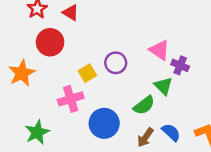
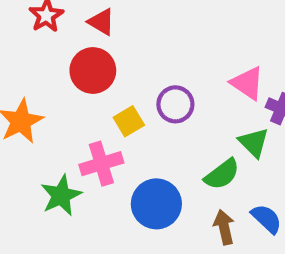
red circle: (50, 42) -> (93, 70), moved
green star: (37, 132) -> (61, 195), moved
brown arrow: (145, 138) -> (224, 227), turned 132

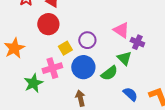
blue circle: (156, 204) -> (83, 67), moved
brown arrow: (224, 227) -> (80, 98), moved

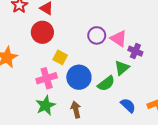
purple circle: (87, 40) -> (97, 35), moved
yellow square: (65, 48) -> (60, 57), turned -32
green triangle: (124, 58) -> (122, 68), turned 35
green star: (33, 83) -> (46, 105), moved

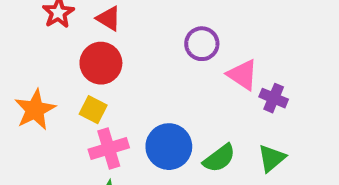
purple circle: (97, 35) -> (202, 44), moved
yellow square: (60, 57) -> (93, 110), moved
green triangle: (122, 68) -> (272, 158), moved

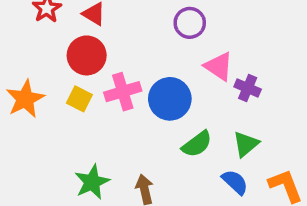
purple circle: (202, 44) -> (190, 23), moved
blue circle: (169, 147) -> (170, 99), moved
pink cross: (109, 149) -> (123, 92), moved

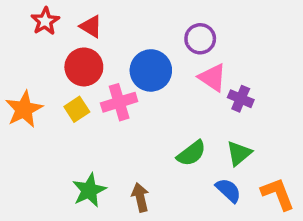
purple circle: (190, 23) -> (200, 39), moved
yellow square: (79, 99) -> (77, 109), turned 30
blue circle: (170, 99) -> (151, 70), moved

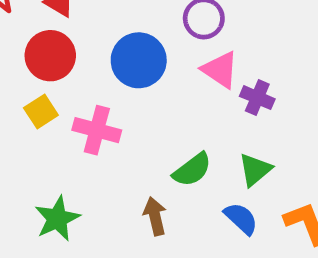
pink cross: (119, 102) -> (97, 130), moved, turned 32
brown arrow: (140, 197) -> (155, 216), moved

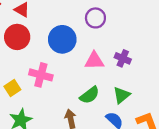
pink triangle: (220, 70) -> (94, 61), moved, turned -36
yellow square: (41, 112) -> (12, 88), moved

